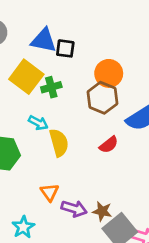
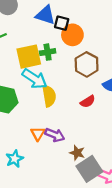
orange circle: (109, 73) -> (72, 35), moved
yellow square: (26, 77) -> (29, 57), moved, turned 35
cyan arrow: (38, 123) -> (35, 79), size x1.6
purple arrow: (74, 209) -> (55, 135), moved

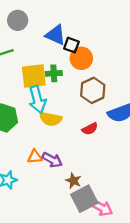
cyan arrow: (35, 79) -> (37, 100), turned 35
yellow semicircle: (49, 96) -> (51, 119), turned 105
orange triangle: (38, 134) -> (35, 157), turned 48

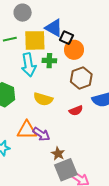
yellow square: (34, 76) -> (35, 40), moved
cyan arrow: (37, 100) -> (29, 65), moved
orange triangle: (35, 157) -> (27, 130), size x1.5

